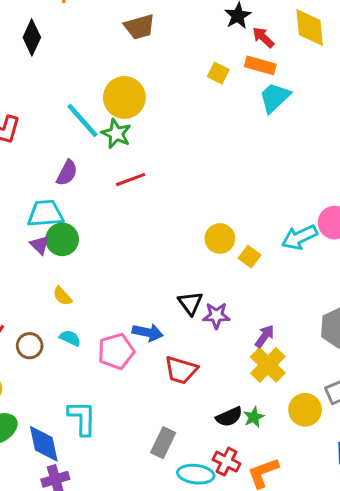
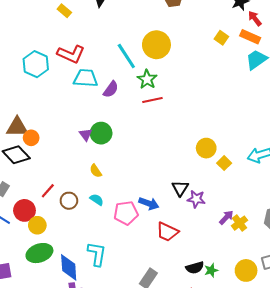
green star: (116, 134) -> (147, 79), moved
cyan trapezoid: (45, 214) -> (86, 78), moved
yellow cross: (268, 365) -> (239, 223), moved, size x0.7

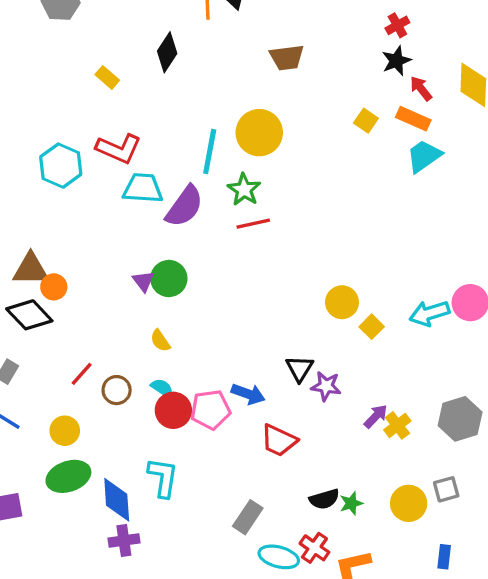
cyan line: (126, 56) -> (210, 151), turned 44
purple semicircle: (111, 89) -> (184, 206), size x1.5
red circle: (24, 210) -> (173, 410), moved

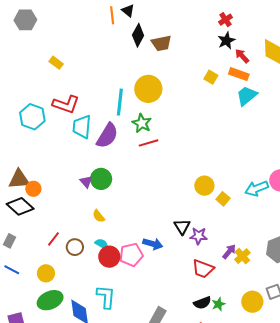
black diamond: (167, 52) -> (138, 35), moved
cyan trapezoid: (143, 188) -> (82, 127), turned -85
red trapezoid: (279, 440) -> (203, 269), moved

